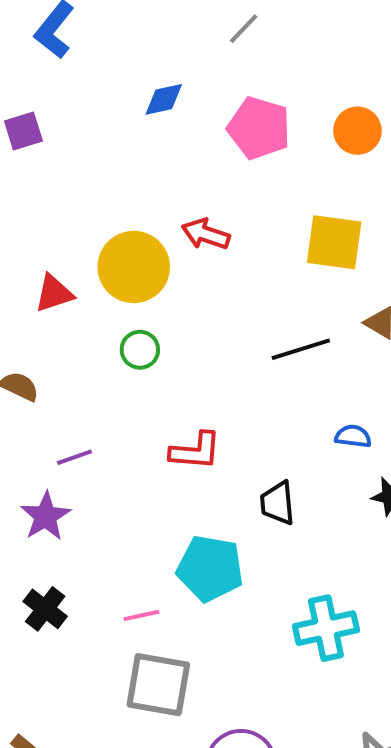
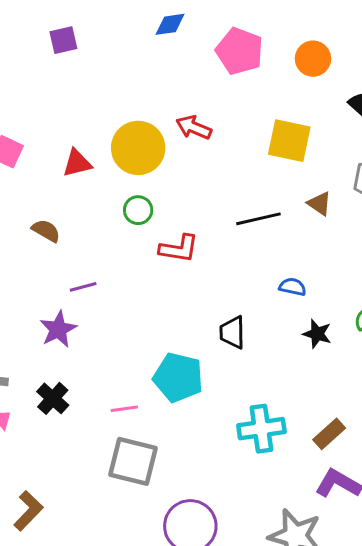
red L-shape: (195, 451) -> (179, 249), moved

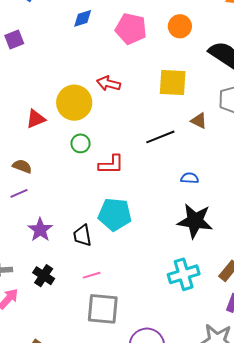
purple line: (83, 287) -> (19, 193), moved
black trapezoid: (232, 332) -> (82, 235), moved
black star: (317, 334) -> (195, 221), moved, size x1.8
cyan pentagon: (178, 377) -> (115, 214), moved

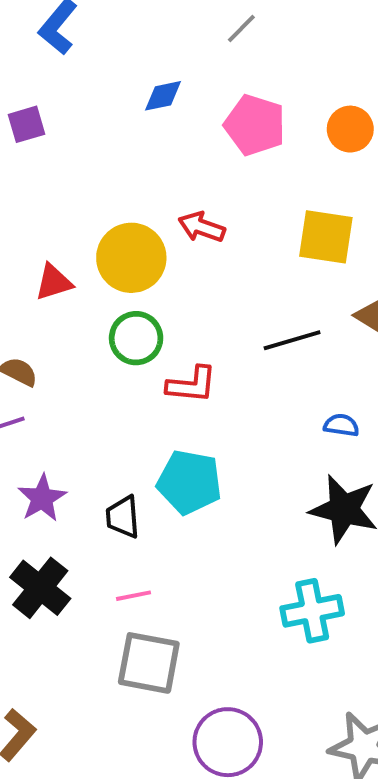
green circle: (81, 143) -> (136, 338), size x1.4
black cross: (44, 276) -> (40, 588), size x1.4

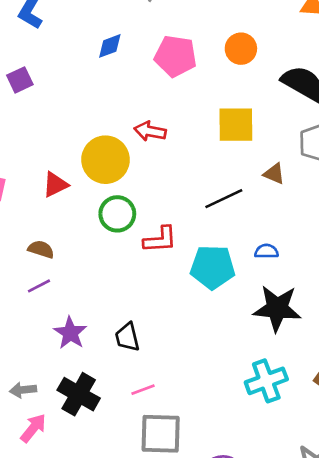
cyan pentagon: (189, 482) -> (213, 267), moved

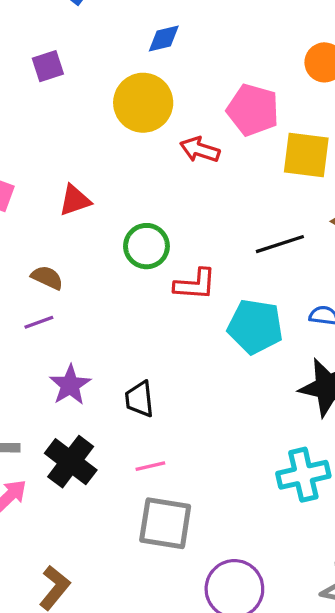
pink pentagon: (175, 56) -> (253, 110), moved
yellow circle: (106, 160) -> (143, 103), moved

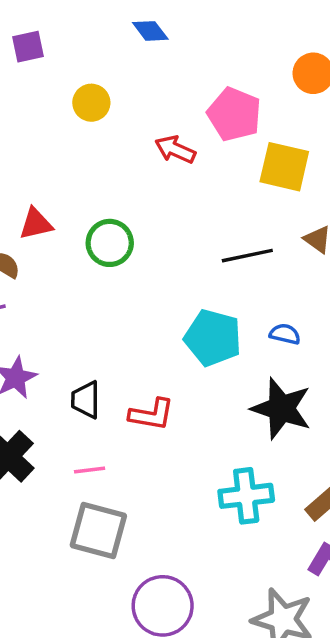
blue diamond: (164, 38) -> (150, 31), turned 60
yellow circle: (143, 103) -> (91, 103), moved, size x0.6
red triangle: (75, 200) -> (36, 224), moved
red L-shape: (195, 284) -> (152, 414), moved

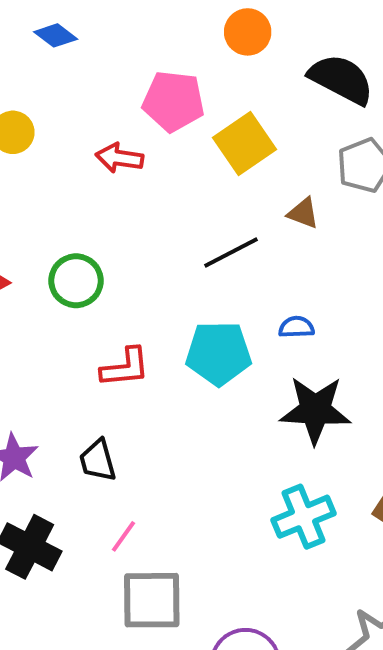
yellow square: (284, 167) -> (244, 143), turned -32
red L-shape: (152, 414) -> (125, 368), moved
pink line: (90, 470) -> (124, 536), turned -32

